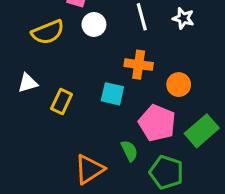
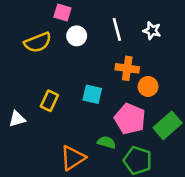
orange cross: (139, 65) -> (127, 68), moved
white triangle: (28, 83) -> (17, 119), moved
green semicircle: (129, 151) -> (107, 142), turned -48

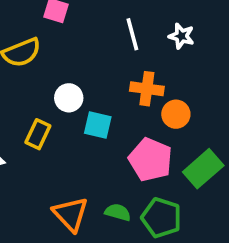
white circle: (77, 36) -> (69, 98), moved
green semicircle: (107, 142) -> (118, 212), moved
orange triangle: (73, 158) -> (71, 214), turned -40

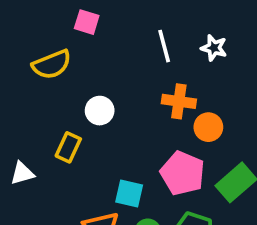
cyan square: (98, 125) -> (129, 193), moved

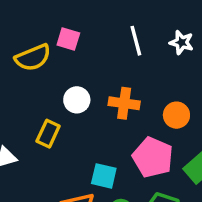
pink square: (87, 22) -> (68, 39), moved
orange cross: (179, 101) -> (124, 103), moved

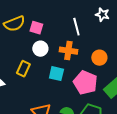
pink square: (68, 39) -> (36, 28), moved
white line: (136, 41) -> (76, 27), moved
cyan square: (104, 176) -> (56, 74), moved

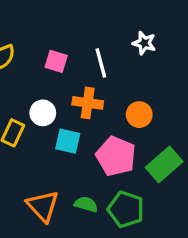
pink square: (36, 28) -> (56, 61), moved
white circle: (40, 49) -> (43, 113), moved

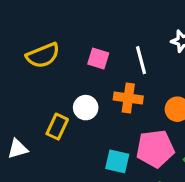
cyan square: (68, 141) -> (117, 161), moved
pink pentagon: (116, 156) -> (155, 149), turned -30

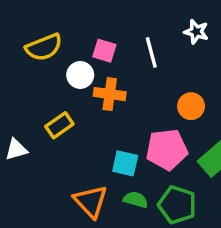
orange cross: (128, 98) -> (110, 94), moved
white circle: (86, 108) -> (80, 75), moved
yellow rectangle: (57, 127) -> (59, 125), turned 30

